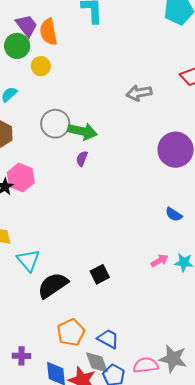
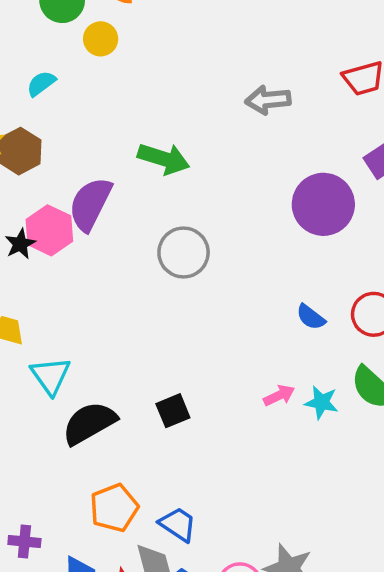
gray circle: (55, 124) -> (184, 253), moved
purple semicircle: (82, 159) -> (90, 204), moved, size x2.0

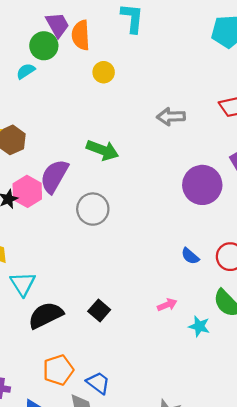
yellow circle: (101, 39) -> (104, 72), moved
cyan semicircle: (41, 84) -> (26, 71), moved
gray circle: (184, 253) -> (93, 209), moved
cyan star: (321, 402) -> (199, 326), moved
black square: (173, 411) -> (99, 310), turned -30

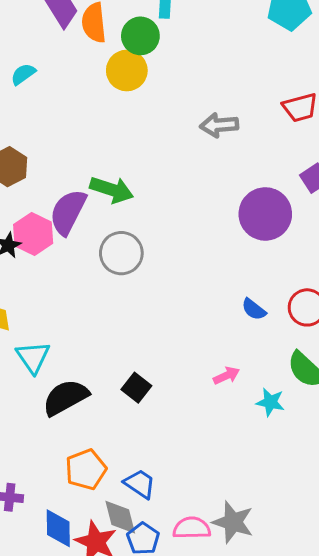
green circle: (44, 46) -> (140, 36), moved
yellow circle: (104, 72) -> (127, 71), size x1.4
green arrow: (103, 150) -> (112, 190), moved

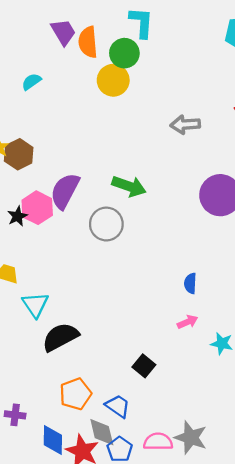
green arrow: (112, 190) -> (129, 186), moved
blue semicircle: (254, 309) -> (190, 283), moved, turned 54
black square: (136, 388) -> (144, 366), moved

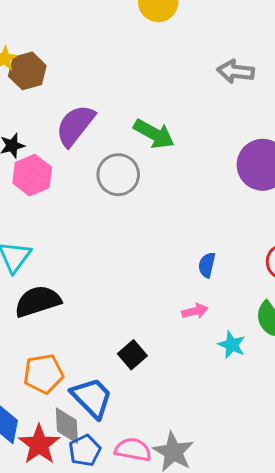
pink hexagon: (37, 208) -> (32, 175), moved
blue trapezoid: (118, 406) -> (92, 398), size x1.4

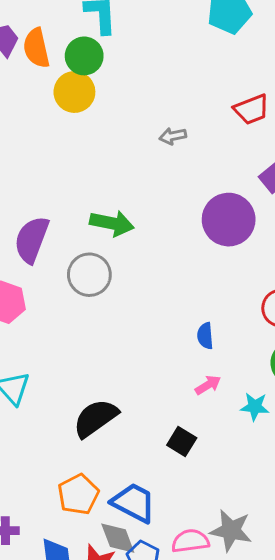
gray arrow: (236, 71) -> (173, 136), size x0.7
black semicircle: (38, 301) -> (96, 418), moved
black square: (132, 355) -> (182, 442), moved

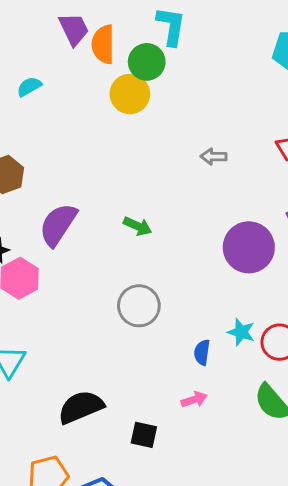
green arrow: (112, 223) -> (138, 226), size x0.7
gray circle: (89, 275) -> (139, 306), moved
cyan star: (255, 407) -> (241, 332), moved
black square: (182, 442) -> (144, 435), moved, turned -32

